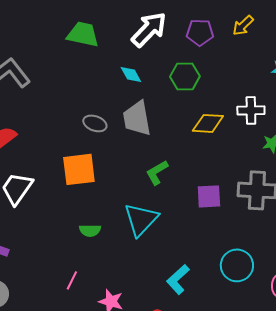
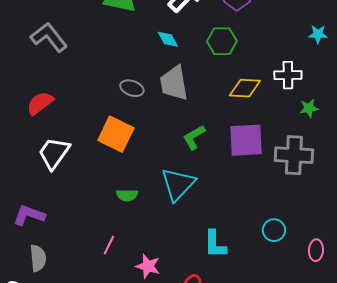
orange square: (79, 169) -> (116, 134), turned 33
purple square: (209, 196) -> (246, 140), moved, size x1.4
cyan circle: (237, 265) -> (274, 230), size x0.7
cyan L-shape: (178, 279) -> (215, 244), turned -48

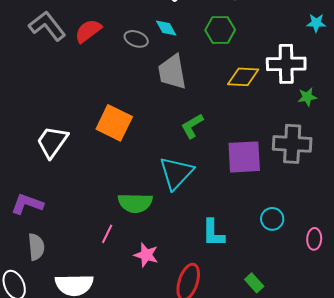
white cross: (288, 75) -> (286, 64), size x1.4
gray ellipse: (132, 88) -> (136, 39), moved
red semicircle: (40, 103) -> (88, 31), moved
purple square: (246, 140) -> (244, 157), moved
green semicircle: (127, 195) -> (135, 203), moved, size x1.6

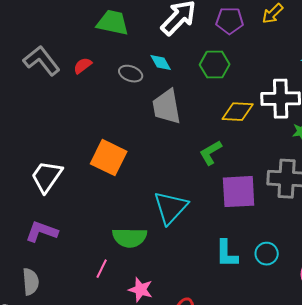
red semicircle: (88, 31) -> (83, 66), size x0.7
green L-shape: (192, 126) -> (211, 153), moved
purple L-shape: (27, 204) -> (42, 232), moved
cyan L-shape: (213, 233) -> (227, 254), moved

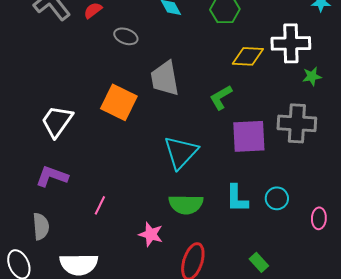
gray ellipse: (131, 74) -> (126, 36), moved
gray trapezoid: (167, 107) -> (165, 78), moved
green semicircle: (130, 238) -> (186, 204), moved
pink line: (102, 269) -> (100, 205), moved

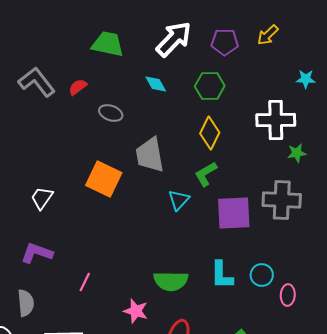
yellow diamond: (248, 56) -> (210, 133), moved, turned -68
white trapezoid: (57, 121) -> (42, 198), size x0.7
cyan triangle: (181, 152) -> (179, 200), moved, size x0.6
pink ellipse: (319, 218) -> (288, 295), moved

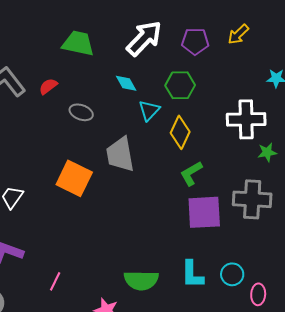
green L-shape: (206, 174) -> (191, 173), moved
cyan triangle: (179, 200) -> (149, 110), moved

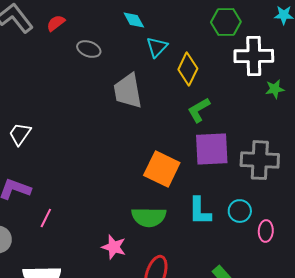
green hexagon: (180, 85) -> (226, 22), moved
orange square: (74, 178) -> (162, 169), moved
gray cross: (252, 199) -> (260, 160), moved
pink line: (55, 281) -> (46, 218), moved

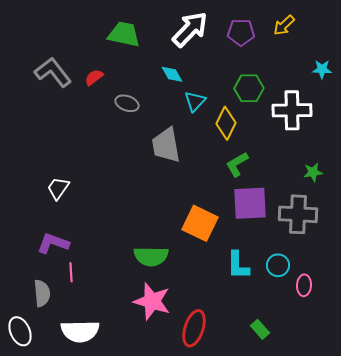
green hexagon: (226, 22) -> (249, 88), moved
green star: (275, 89) -> (313, 172), moved
green semicircle: (149, 217) -> (151, 256), moved
pink line: (46, 218) -> (71, 272), moved, turned -30
pink star: (114, 247) -> (152, 301), size x1.5

